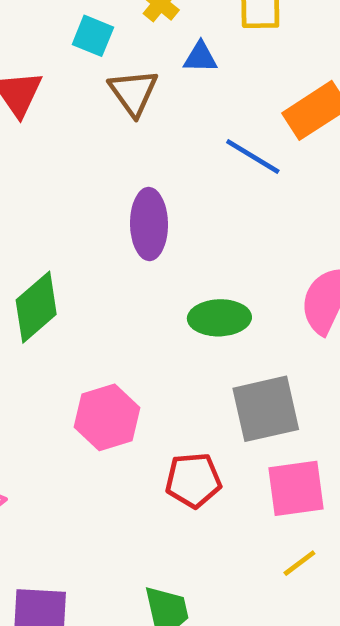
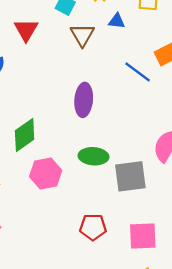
green ellipse: (219, 318) -> (93, 156), moved
gray square: (266, 409) -> (130, 176), moved
pink hexagon: (107, 417) -> (46, 173), moved

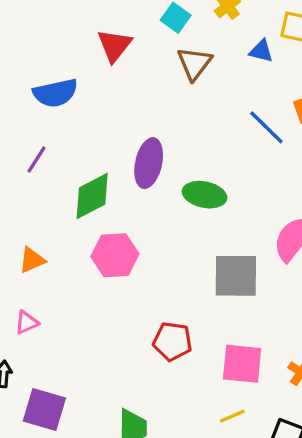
blue triangle: (117, 21) -> (261, 51), moved
purple ellipse: (84, 100) -> (149, 163), moved
green ellipse: (93, 156) -> (205, 195), moved

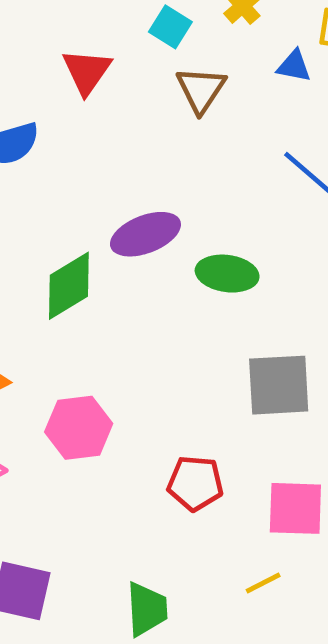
purple ellipse: (149, 163) -> (145, 234), turned 60
pink hexagon: (115, 255) -> (79, 428), moved
yellow line: (232, 416) -> (263, 583), moved

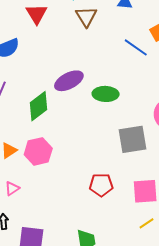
pink hexagon: (79, 428) -> (38, 151), moved
yellow line: (263, 583) -> (147, 223), moved

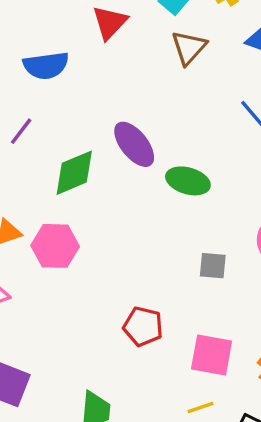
purple ellipse: (69, 81) -> (134, 144), turned 64
gray square: (132, 139) -> (213, 266), size x0.6

